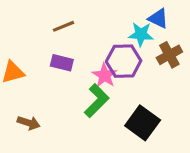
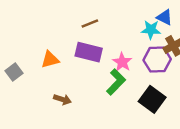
purple hexagon: (124, 61) -> (157, 60), moved
purple rectangle: (62, 63) -> (89, 52), size x1.5

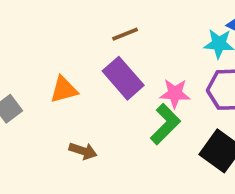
purple rectangle: (89, 52) -> (123, 78), turned 35
pink star: (122, 62) -> (175, 93), turned -30

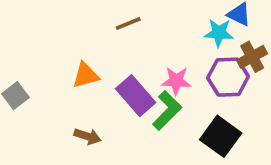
purple rectangle: (123, 78) -> (136, 96), moved
orange triangle: (64, 90) -> (86, 75), moved

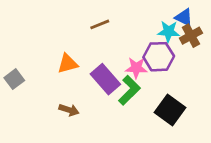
brown cross: (252, 57) -> (191, 36), moved
purple hexagon: (228, 77) -> (159, 57), moved

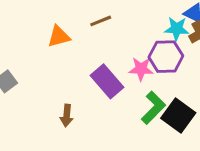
orange triangle: (68, 64) -> (59, 36), moved
green L-shape: (129, 90) -> (153, 108), moved
brown arrow: (69, 110) -> (67, 115), turned 78

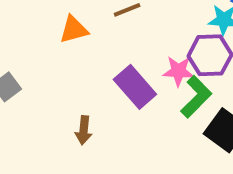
green L-shape: (153, 108) -> (196, 97), moved

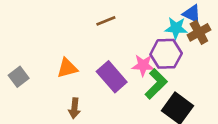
orange triangle: (74, 30) -> (67, 68), moved

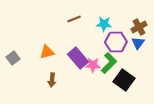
blue triangle: (192, 14) -> (138, 43), moved, turned 40
cyan star: (176, 28) -> (104, 24), moved
pink star: (143, 65) -> (93, 65), moved

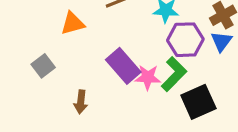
orange triangle: (47, 52) -> (73, 23), moved
gray square: (13, 58) -> (43, 66), moved
black square: (124, 80) -> (198, 102), turned 30

